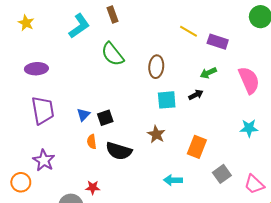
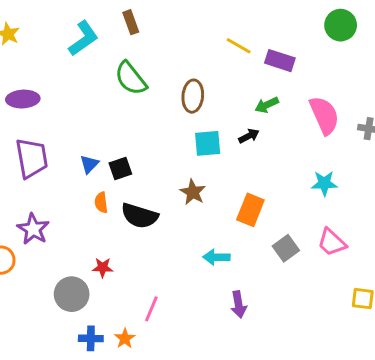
pink trapezoid: (254, 184) -> (332, 242), moved

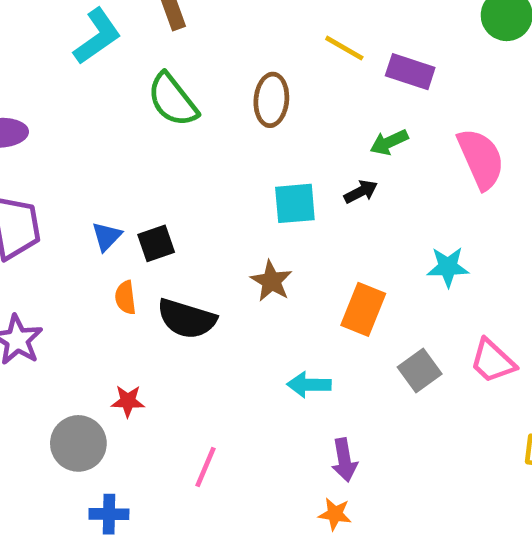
brown ellipse: (193, 96) -> (271, 100), moved
cyan star: (324, 183) -> (448, 267), moved
orange star: (125, 338) -> (335, 514), moved, turned -30

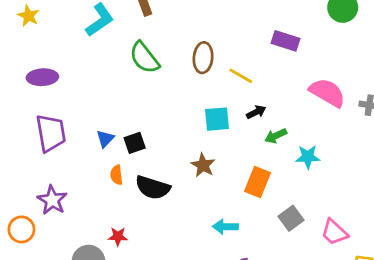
yellow line: (344, 48) -> (241, 76), moved
green arrow: (389, 142) -> (276, 136), moved
pink semicircle: (481, 159) -> (327, 93), turned -36
pink trapezoid: (493, 361) -> (334, 232), moved

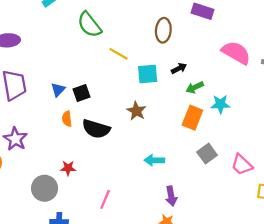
brown ellipse: (203, 58) -> (163, 30), moved
yellow line: (241, 76) -> (118, 54), moved
orange rectangle: (257, 182) -> (192, 118), moved

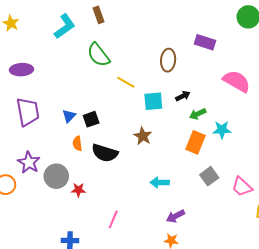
gray circle: (45, 188) -> (56, 176), moved
purple arrow: (171, 196) -> (175, 216), turned 72

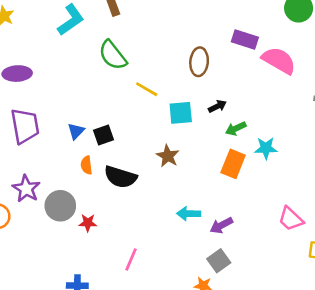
pink semicircle: (237, 81) -> (279, 60), moved
gray square: (209, 176) -> (219, 261), moved
purple arrow: (175, 216) -> (221, 225), moved

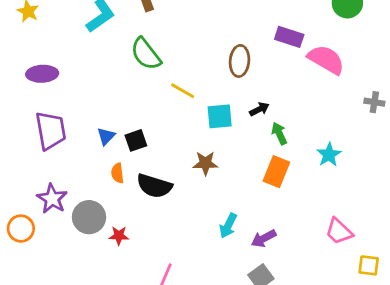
green arrow: (236, 129) -> (279, 133), turned 90
cyan star: (266, 148) -> (329, 155), moved, turned -30
brown star: (168, 156) -> (205, 163), turned -30
cyan arrow: (189, 214) -> (228, 226), turned -65

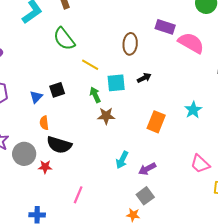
green arrow: (279, 133) -> (95, 95), moved
black square: (136, 140) -> (57, 90), moved
black semicircle: (154, 186) -> (59, 145), moved

